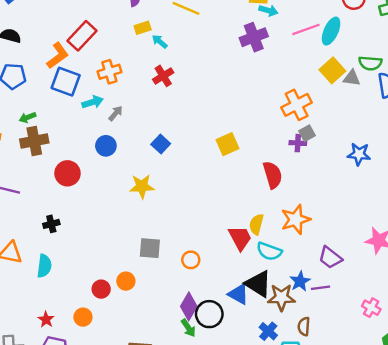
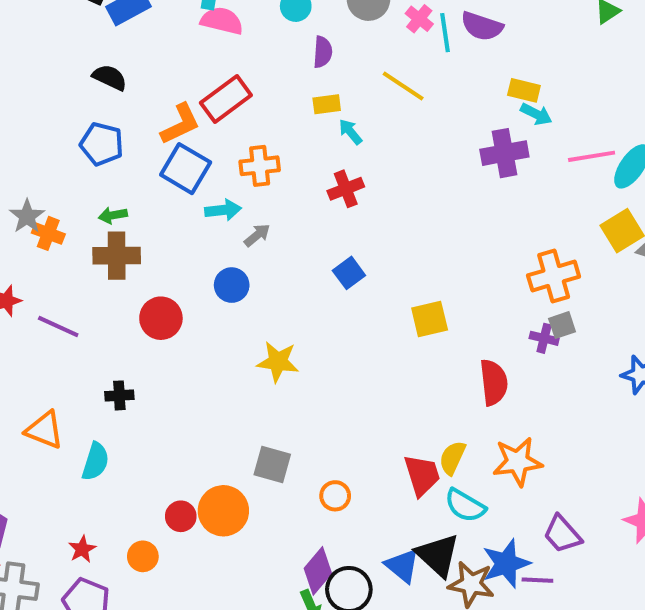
blue square: (161, 144) -> (349, 273), moved
orange circle: (126, 281) -> (223, 511), size x1.6
blue star: (300, 281) -> (506, 563), size x1.4

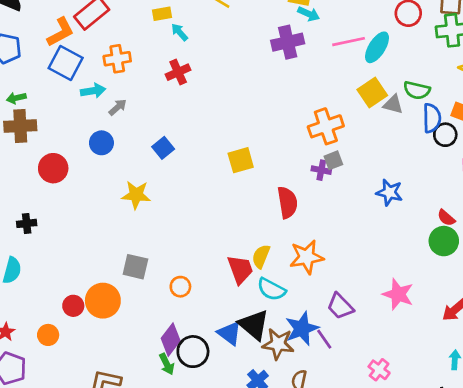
blue square: (349, 273) -> (163, 148), moved
purple line: (537, 580) -> (324, 339), turned 55

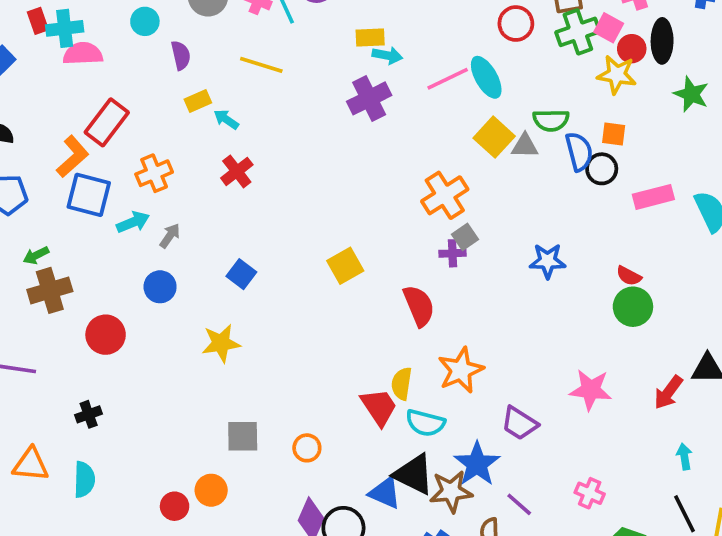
cyan ellipse: (377, 47) -> (486, 77), turned -48
orange circle: (103, 301) -> (211, 490), size x0.7
purple line: (324, 339) -> (519, 504), moved

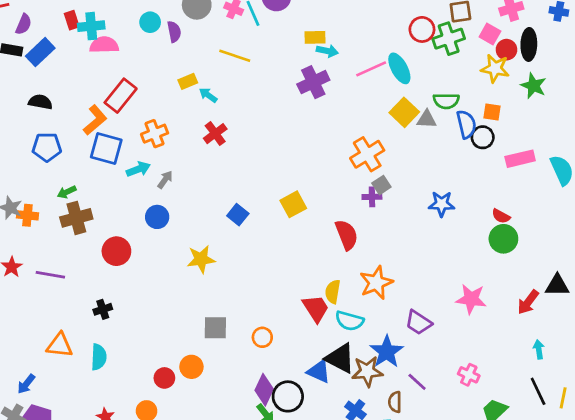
green cross: (578, 32) -> (449, 39), moved
purple semicircle: (181, 55) -> (174, 32), moved
green star: (691, 94) -> (533, 86), moved
blue square: (241, 274) -> (238, 215), moved

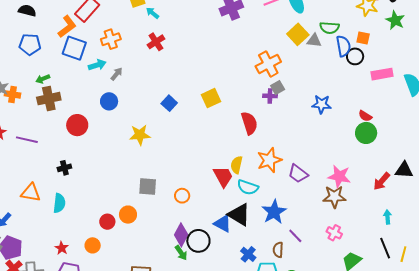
purple trapezoid: (418, 322) -> (298, 174), moved
brown star: (367, 371) -> (334, 197), moved

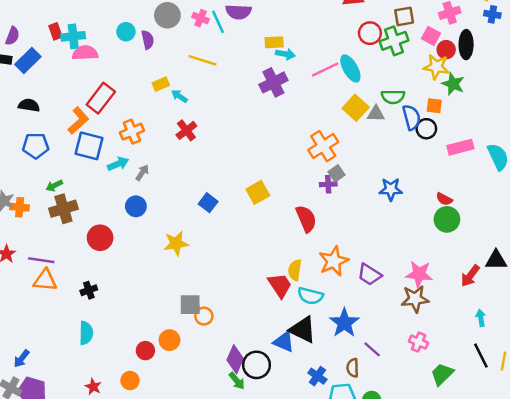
green star: (395, 20) -> (453, 84), moved
orange triangle: (31, 193) -> (45, 280), moved
orange circle: (182, 196) -> (204, 316), moved

